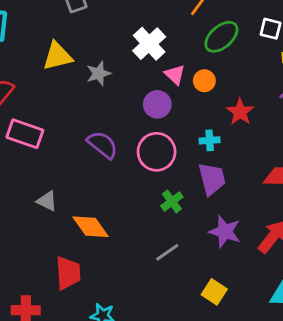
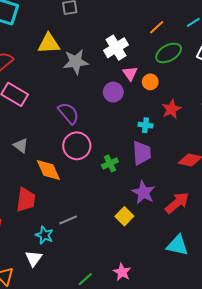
gray star: (99, 73) -> (76, 62), size x1.4
pink circle: (157, 152) -> (77, 146), moved
gray line: (167, 252) -> (68, 220), moved
yellow square: (214, 292) -> (124, 216), moved

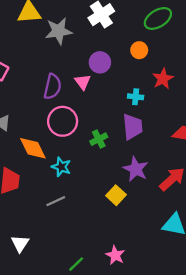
pink triangle: (130, 73) -> (83, 82), moved
purple semicircle: (68, 113) -> (52, 87), turned 55
cyan star: (44, 235) -> (61, 167), moved

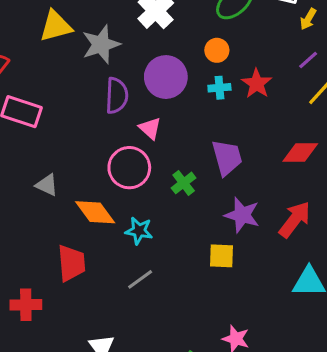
purple circle: (100, 62) -> (166, 77), size x1.4
pink triangle: (83, 82) -> (150, 128), moved
purple semicircle: (52, 87) -> (117, 96), moved
cyan cross: (136, 97) -> (219, 88), moved
yellow square: (116, 195) -> (222, 256), turned -30

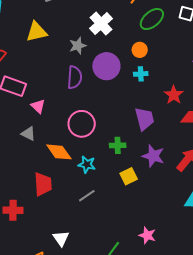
gray star: (101, 44) -> (78, 46), moved, size x0.7
red star: (257, 84) -> (174, 95), moved
pink triangle: (150, 128) -> (38, 106), moved
green cross: (184, 183) -> (118, 145), moved, turned 35
yellow square: (222, 256) -> (129, 176), moved, turned -30

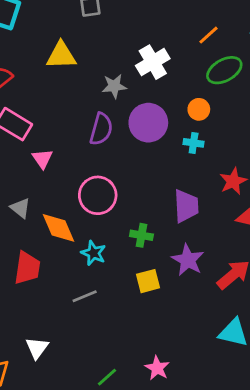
gray triangle: (28, 134) -> (20, 208), moved

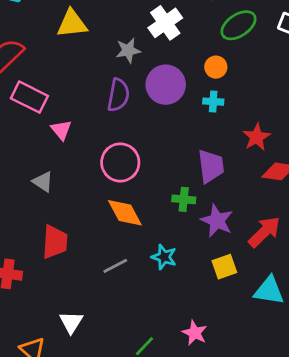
orange diamond: (59, 228) -> (125, 213), moved
green cross: (141, 235) -> (184, 199), moved
cyan star: (93, 253) -> (164, 257), moved
yellow square: (148, 281) -> (224, 267), moved

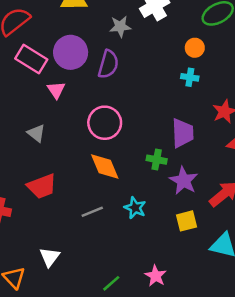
purple circle: (166, 85) -> (71, 52), moved
red trapezoid: (55, 242) -> (42, 186), turned 60

